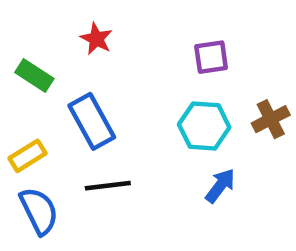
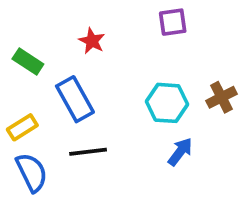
red star: (96, 39) -> (92, 41), moved
purple square: (211, 57) -> (173, 22), moved

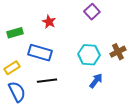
purple square: (173, 22) -> (92, 12), turned -35
green rectangle: (28, 62) -> (15, 33), turned -49
blue rectangle: (75, 99) -> (40, 53), turned -45

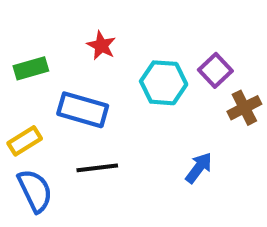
purple square: (92, 12) -> (215, 70), moved
cyan hexagon: (89, 55) -> (164, 83), moved

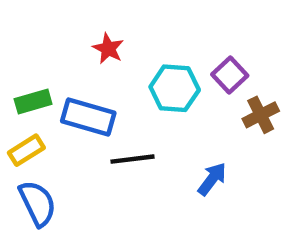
green rectangle: (31, 68) -> (33, 102), moved
black line: (97, 168) -> (133, 159), moved

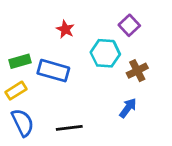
purple square: (230, 75) -> (129, 25), moved
brown cross: (261, 115) -> (137, 71), moved
black line: (133, 159) -> (69, 128), moved

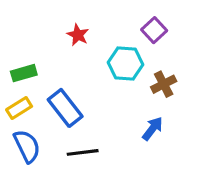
blue rectangle: (53, 71) -> (65, 108), moved, turned 36

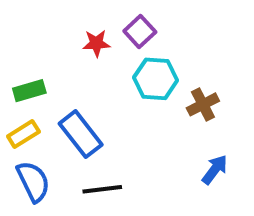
purple square: (154, 30) -> (140, 31), moved
red star: (78, 35) -> (96, 43), turned -30
blue arrow: (153, 129) -> (215, 170), moved

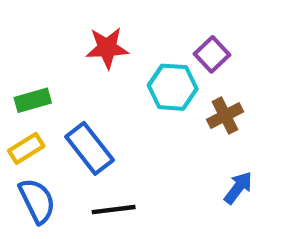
purple square: (140, 31) -> (212, 54), moved
red star: (96, 43) -> (107, 48), size x1.4

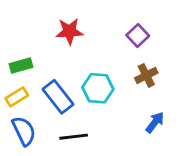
cyan hexagon: (173, 87) -> (98, 88), moved

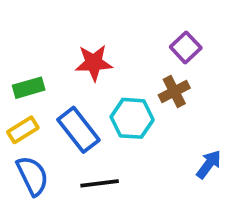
red star: (69, 31) -> (94, 63), moved
brown cross: (146, 75) -> (174, 91), moved

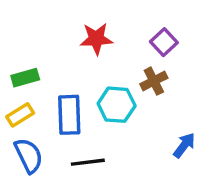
red star: (94, 63) -> (96, 39), moved
blue rectangle: (78, 130) -> (69, 115), turned 36

